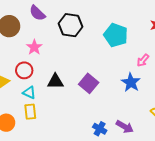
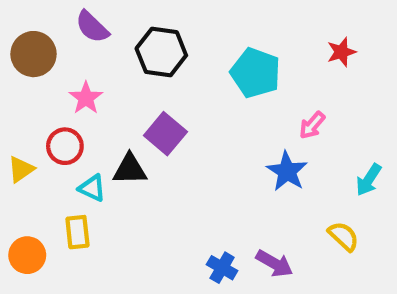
purple square: (89, 83) -> (165, 134), moved
cyan triangle: (29, 93) -> (92, 188), moved

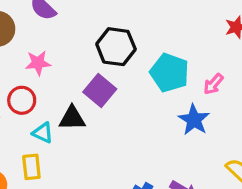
black hexagon: (161, 52) -> (116, 47), moved
cyan pentagon: (256, 73) -> (170, 73), moved
pink star: (86, 98) -> (38, 63), turned 30

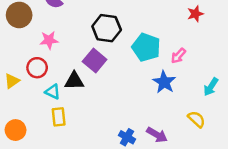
yellow rectangle: (31, 167) -> (59, 117), moved

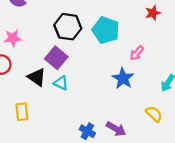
cyan pentagon: (146, 47) -> (106, 30), moved
black triangle: (74, 81) -> (37, 77), turned 36
cyan triangle: (53, 92) -> (61, 83), moved

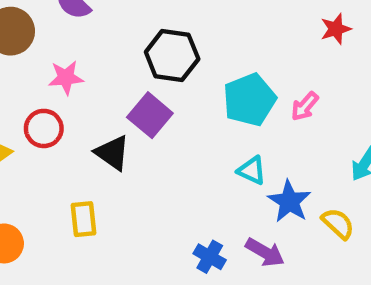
cyan pentagon: (106, 30) -> (249, 100), moved, turned 30
blue star: (123, 78) -> (289, 201), moved
cyan triangle: (61, 83) -> (252, 170), moved

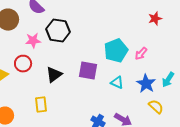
black hexagon: (172, 55) -> (58, 31), moved
purple square: (150, 115) -> (88, 71), moved, turned -30
black triangle: (112, 153) -> (54, 75), turned 48
blue star: (289, 201) -> (146, 84), moved

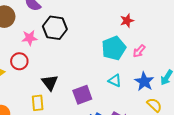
red star: (155, 19) -> (127, 21), moved
purple square: (88, 71) -> (82, 95), moved, turned -30
black triangle: (54, 75) -> (50, 83), moved, turned -30

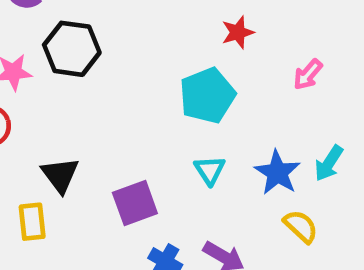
pink arrow: (139, 51) -> (308, 74), moved
cyan triangle: (115, 81) -> (210, 170), turned 32

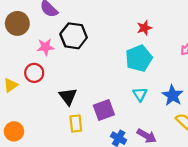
red star: (238, 32) -> (144, 28), moved
yellow rectangle: (32, 222) -> (76, 124), moved

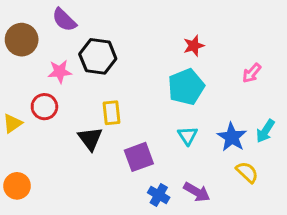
yellow rectangle: (76, 124) -> (111, 113), moved

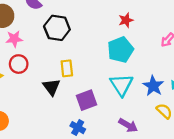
pink star: (60, 72) -> (14, 39), moved
cyan triangle: (188, 136) -> (122, 85), size x1.6
blue cross: (159, 195) -> (78, 128), moved

